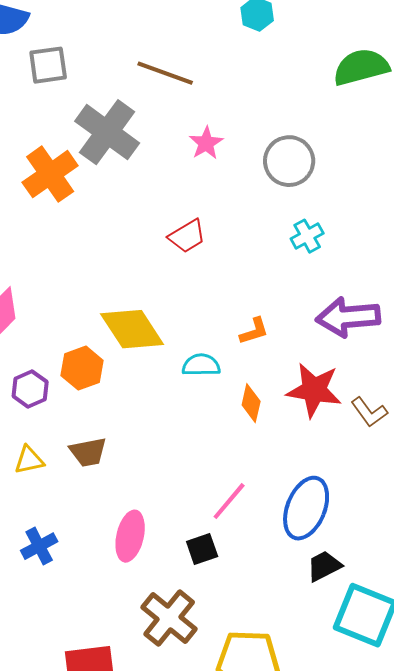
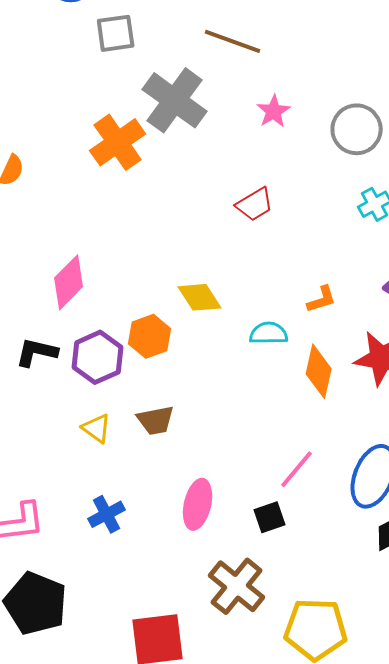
yellow diamond: (132, 329) -> (200, 297), size x0.7
purple hexagon: (30, 389) -> (98, 357), size x1.4
orange diamond: (251, 403) -> (319, 371), size x1.4
yellow triangle: (29, 460) -> (97, 428), turned 48

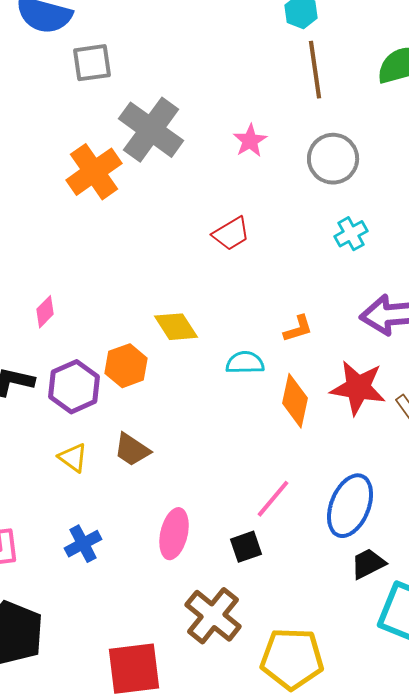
brown line: (233, 41) -> (315, 70), moved, turned 62
pink diamond: (69, 282) -> (45, 312), size x0.6
brown trapezoid: (156, 420) -> (132, 450), turned 45

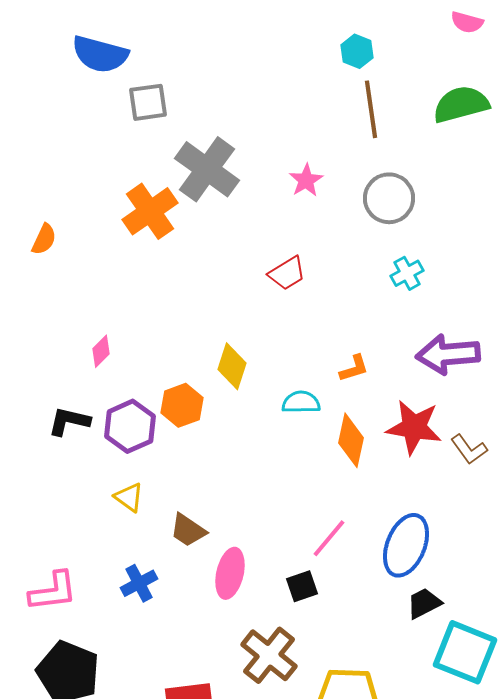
yellow diamond: (176, 327) -> (232, 366), turned 51
brown trapezoid: (132, 450) -> (188, 530), moved

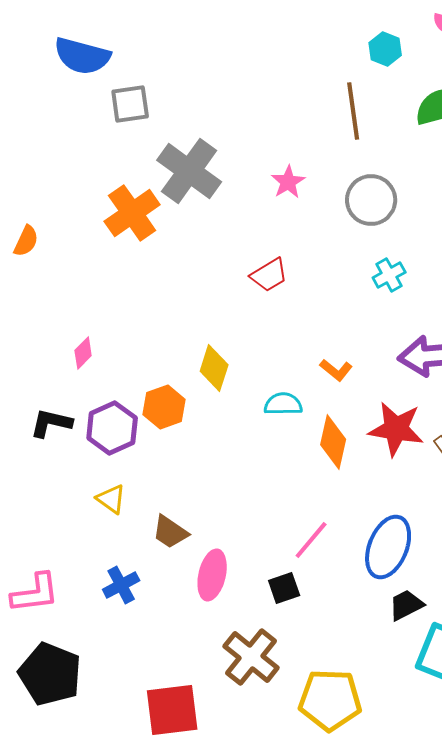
cyan hexagon: (357, 51) -> (385, 49), moved
orange L-shape: (354, 368) -> (336, 370), turned 56

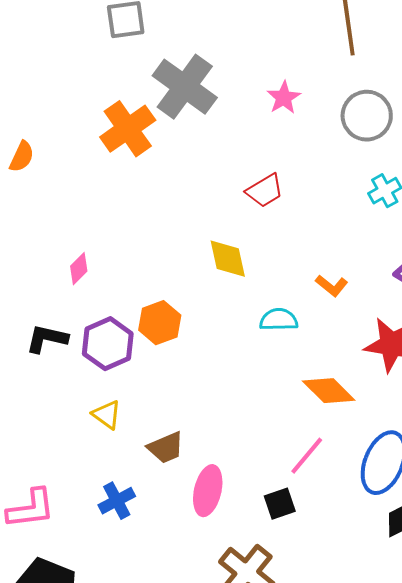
yellow diamond: (214, 368) -> (228, 259), moved, turned -30
orange diamond: (333, 442) -> (329, 391), moved, turned -58
brown trapezoid: (170, 532) -> (166, 448), turned -57

